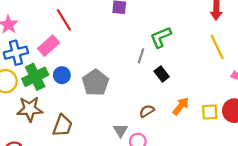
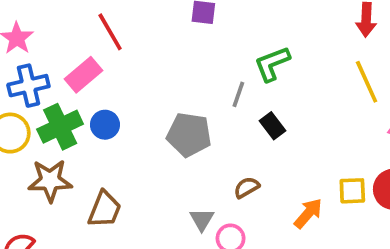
gray pentagon: (95, 83) -> (189, 135), moved, turned -30
orange arrow: (181, 106) -> (308, 213), moved

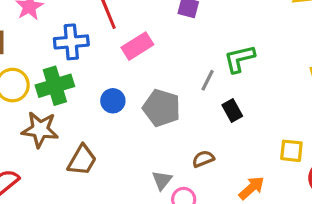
pink rectangle: (84, 75) -> (137, 46), moved
blue cross: (28, 86) -> (71, 42), moved
blue circle: (105, 125) -> (113, 101), moved
yellow square: (352, 191) -> (291, 151), moved

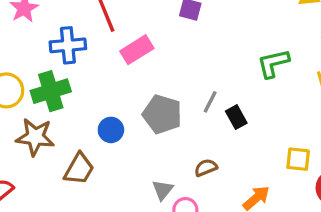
green L-shape: (239, 59) -> (273, 63), moved
gray line: (208, 80) -> (210, 102), moved
blue circle: (113, 101) -> (111, 130), moved

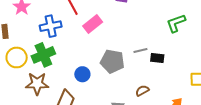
gray line: (210, 102) -> (140, 51), turned 56
black rectangle: (236, 117) -> (157, 58), turned -48

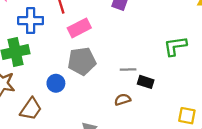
gray pentagon: (112, 61) -> (82, 61), moved, turned -30
brown semicircle: (142, 91) -> (123, 100), moved

